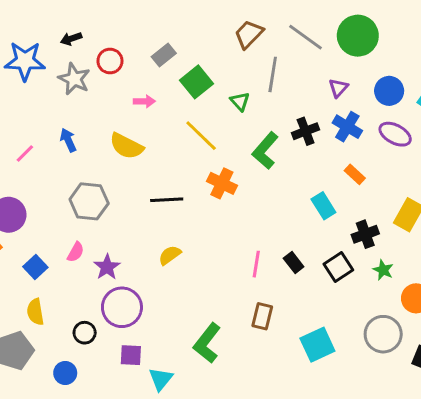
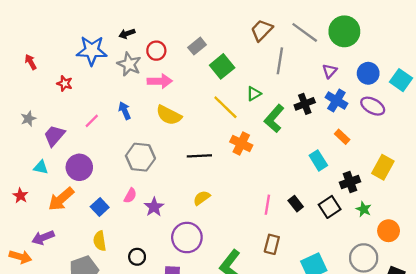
pink arrow: (144, 101) -> (160, 81), moved, size x1.5
green triangle: (240, 101) -> (254, 94), moved, turned 42
purple circle: (122, 307) -> (187, 238), moved

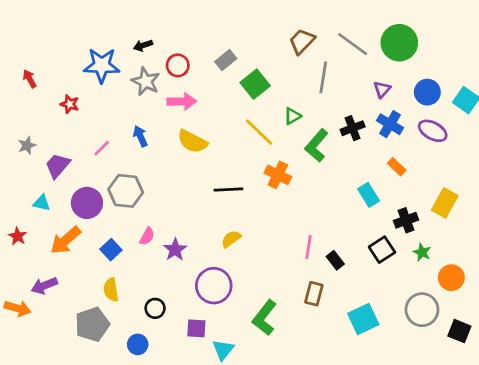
gray hexagon: (140, 157) -> (126, 191), moved
black rectangle: (296, 204) -> (335, 260), moved

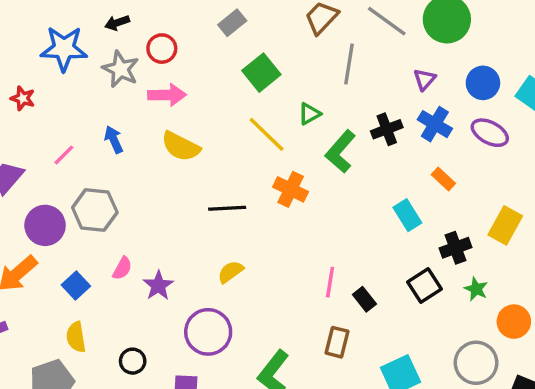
gray rectangle: (226, 60) -> (232, 23), moved

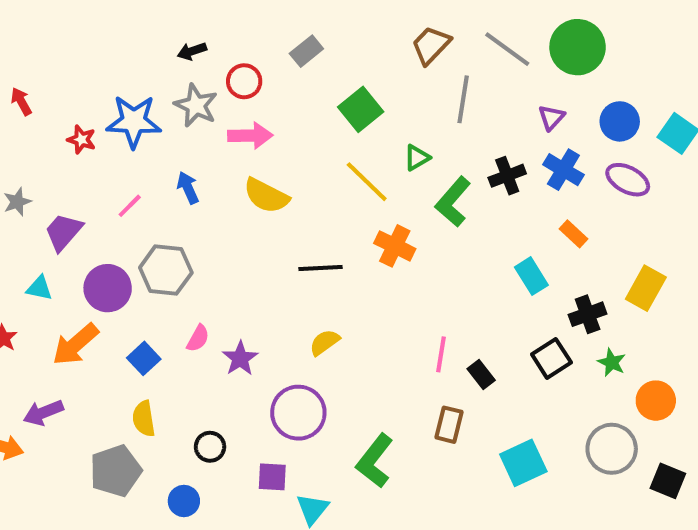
gray rectangle: (232, 23) -> (306, 51), moved
blue star: (64, 49) -> (134, 121), moved

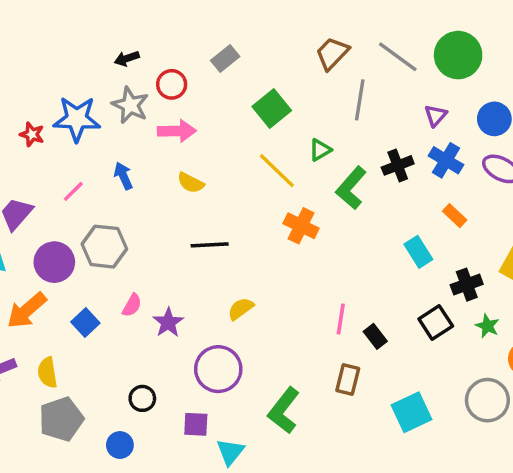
yellow semicircle: (266, 196) -> (191, 183), size x0.7
black line: (320, 268) -> (210, 245), moved
yellow semicircle: (144, 419) -> (47, 373), moved

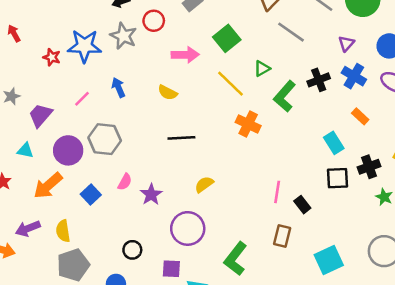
gray line: (360, 100) -> (291, 32), turned -64
pink arrow: (177, 131) -> (185, 55), moved
black square: (436, 322) -> (338, 178), moved, turned 30

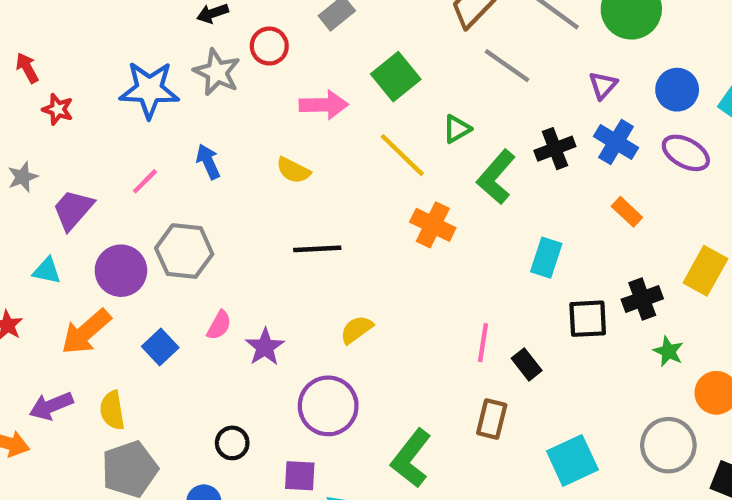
red star: (52, 57) -> (58, 109), moved
cyan rectangle: (334, 143) -> (546, 258), moved, turned 50

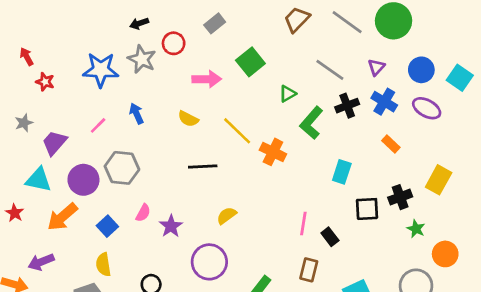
gray line: (507, 66) -> (330, 70), moved
yellow line: (402, 155) -> (237, 131), moved
cyan triangle: (47, 271) -> (38, 180), size x1.5
yellow semicircle: (112, 410) -> (103, 265), moved

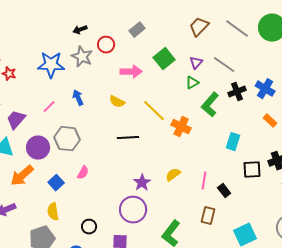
purple triangle: (376, 67) -> (196, 63), moved
yellow semicircle: (227, 216) -> (173, 175), moved
purple star: (171, 226) -> (142, 183), moved

